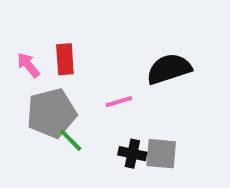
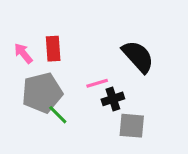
black semicircle: (169, 69) -> (138, 57), turned 66
black cross: (132, 154) -> (113, 99), moved, turned -30

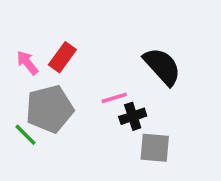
red rectangle: (53, 49) -> (62, 57), turned 40
green line: (58, 115) -> (26, 135), moved

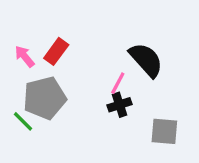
pink line: (114, 98) -> (118, 83), moved, turned -45
gray square: (155, 148) -> (164, 131), moved

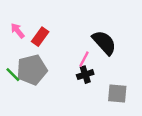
pink arrow: (25, 56) -> (18, 31), moved
green line: (23, 121) -> (13, 75), moved

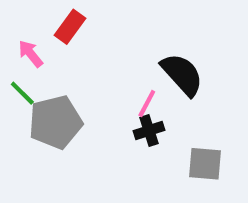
red rectangle: (40, 37) -> (70, 27), moved
green line: (13, 75) -> (22, 93), moved

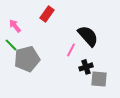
red rectangle: (70, 27) -> (47, 14), moved
black cross: (149, 130) -> (86, 67), moved

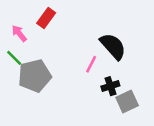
red rectangle: (47, 14) -> (46, 18), moved
gray square: (99, 79) -> (127, 101), turned -30

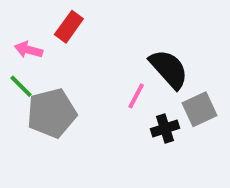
pink arrow: (19, 33) -> (29, 50), turned -36
gray square: (127, 101) -> (199, 109), moved

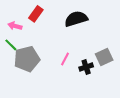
black semicircle: (169, 69) -> (76, 19), moved, turned -65
pink line: (136, 96) -> (65, 59), moved

